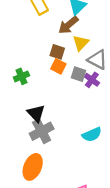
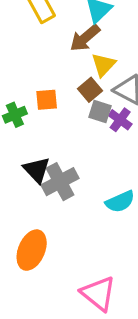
brown square: (57, 52) -> (90, 90), moved, turned 32
orange square: (58, 66) -> (47, 100), moved, turned -32
gray cross: (42, 131) -> (60, 182), moved

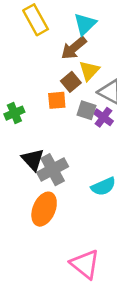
brown square: (90, 90) -> (71, 82), moved
orange square: (47, 100) -> (57, 100), moved
orange ellipse: (32, 250) -> (44, 209), moved

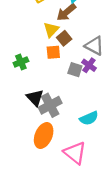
yellow triangle: (89, 71) -> (51, 30), moved
gray square: (86, 110) -> (75, 70), moved
pink triangle: (85, 264) -> (75, 153), moved

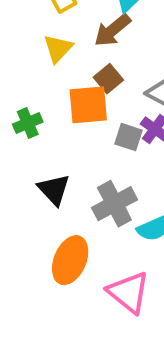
yellow triangle: (51, 30) -> (58, 48), moved
orange square: (53, 52) -> (88, 105), size x1.5
gray cross: (50, 105) -> (114, 204), moved

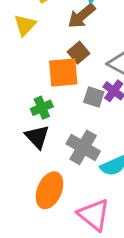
yellow triangle: (58, 48) -> (25, 25), moved
green cross: (28, 123) -> (42, 108), moved
gray cross: (114, 204) -> (83, 147), turned -32

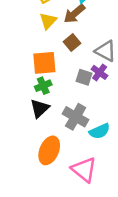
yellow triangle: (25, 25) -> (48, 21), moved
orange square: (63, 73) -> (44, 63), moved
black triangle: (37, 137) -> (40, 108), turned 30

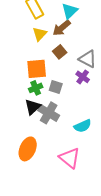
gray square: (84, 77) -> (56, 87), moved
gray cross: (76, 117) -> (49, 113), moved
orange ellipse: (49, 150) -> (28, 149), moved

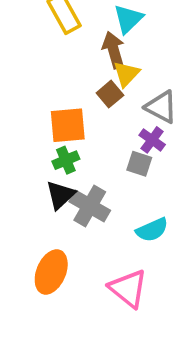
brown arrow: (62, 28) -> (114, 50), turned 114
yellow triangle: (40, 34) -> (126, 74), moved
gray square: (56, 87) -> (139, 164), moved

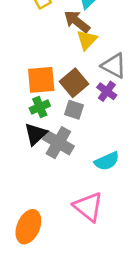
brown arrow: (114, 50) -> (77, 21), turned -36
brown square: (110, 94) -> (74, 83), moved, size x1.4
gray square: (139, 164) -> (74, 110), moved
orange ellipse: (51, 272) -> (28, 227), moved

